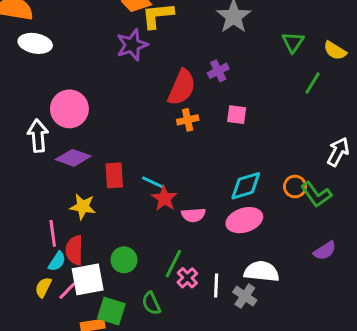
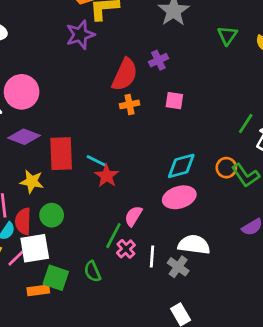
green line: (313, 83) -> (246, 124), moved
red rectangle: (114, 175) -> (61, 154), size x1.4
pink semicircle: (193, 215) -> (133, 216), moved, turned 125
green circle: (124, 260) -> (52, 215), moved

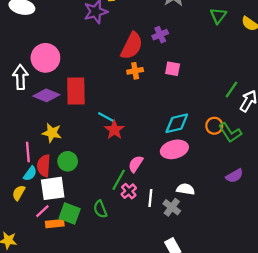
red rectangle: (61, 154) -> (76, 91), moved
white semicircle: (194, 245) -> (186, 189), size x0.7
pink line: (16, 258) -> (42, 211), moved

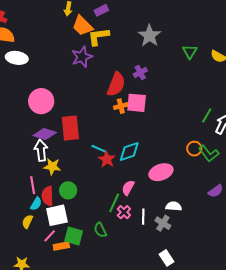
pink square: (173, 69) -> (137, 103), moved, size x1.5
white arrow: (20, 77) -> (41, 150), moved
cyan diamond: (177, 123) -> (129, 152), moved

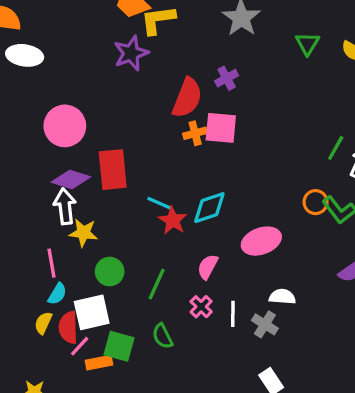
red semicircle: (47, 196) -> (68, 327), moved
green line: (114, 203) -> (157, 284), moved

